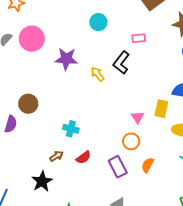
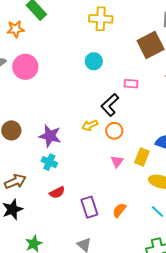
purple star: (66, 59) -> (50, 136), moved
yellow arrow: (98, 74) -> (90, 125), moved, turned -84
orange circle: (131, 141) -> (114, 131), moved
brown arrow: (56, 156) -> (15, 181), moved, size x1.5

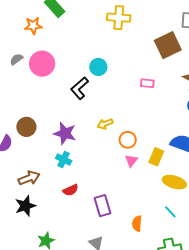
cyan circle: (94, 61) -> (98, 67), moved
black L-shape: (110, 105) -> (80, 88), moved
orange circle: (114, 131) -> (128, 140), moved
orange semicircle: (119, 210) -> (137, 223), moved, turned -35

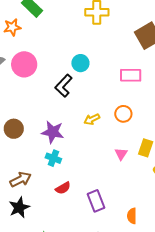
pink rectangle: (147, 83) -> (131, 75), size x1.5
orange circle: (128, 140) -> (123, 114), moved

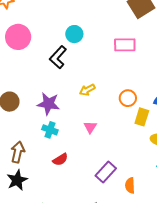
orange circle: (123, 114) -> (128, 98), moved
pink triangle: (121, 154) -> (90, 127), moved
brown arrow: (21, 179) -> (18, 152), turned -50
purple rectangle: (96, 201) -> (106, 172), moved, turned 65

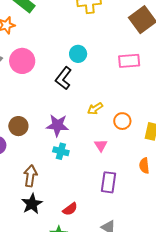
orange circle: (128, 98) -> (122, 121), moved
red semicircle: (60, 159) -> (70, 209), moved
purple rectangle: (106, 172) -> (109, 182), moved, turned -30
orange semicircle: (130, 185) -> (144, 166), moved

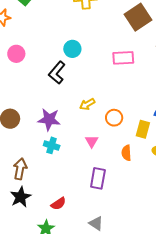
pink circle: (22, 61) -> (16, 54), size x0.7
orange semicircle: (144, 166) -> (126, 153), moved

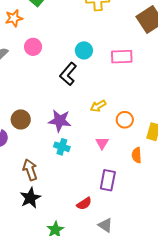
pink circle: (16, 54) -> (33, 47), moved
pink rectangle: (123, 58) -> (122, 57), moved
brown arrow: (20, 169) -> (30, 170), turned -30
red semicircle: (58, 204) -> (84, 204), moved

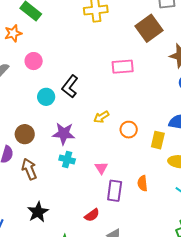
cyan circle: (84, 50) -> (46, 97), moved
pink triangle: (102, 143) -> (101, 168), moved
orange semicircle: (137, 155) -> (142, 183), moved
brown arrow: (30, 170) -> (29, 169), moved

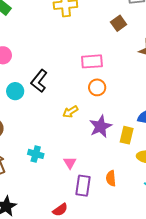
brown square: (149, 28) -> (119, 23), size x0.6
orange circle: (129, 130) -> (97, 87), moved
purple star: (64, 134) -> (100, 126), moved, turned -30

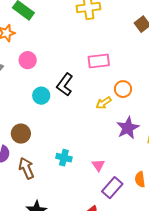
pink rectangle: (92, 61) -> (99, 61), moved
yellow arrow: (70, 112) -> (104, 103), moved
purple rectangle: (83, 186) -> (112, 188), turned 35

